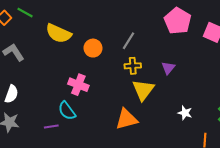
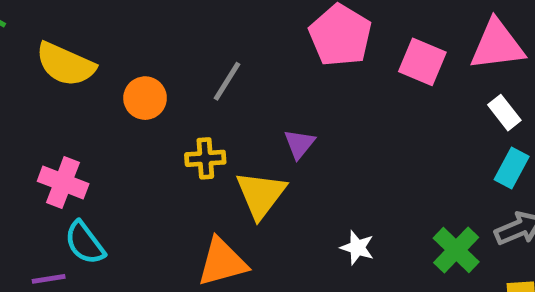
yellow cross: (133, 66) -> (205, 158), moved
purple triangle: (168, 68) -> (299, 144), moved
pink cross: (78, 85) -> (63, 182), moved

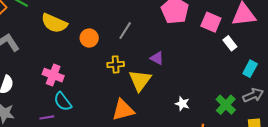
white rectangle: (504, 113) -> (230, 43), moved
purple triangle: (299, 144) -> (157, 58), turned -40

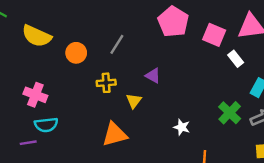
yellow triangle: (140, 80) -> (134, 101), size x0.6
cyan semicircle: (63, 102) -> (46, 125), turned -60
green cross: (226, 105) -> (230, 113), moved

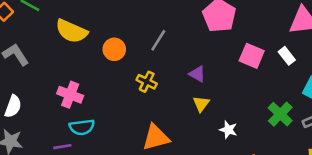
pink square: (214, 35) -> (252, 56), moved
yellow cross: (106, 83) -> (147, 82), turned 30
yellow triangle: (134, 101) -> (201, 104), moved

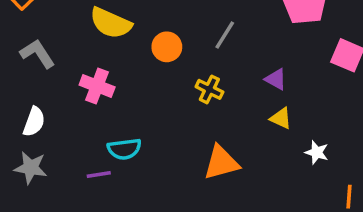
pink cross: (70, 95) -> (97, 86), moved
yellow triangle: (201, 104) -> (281, 118), turned -42

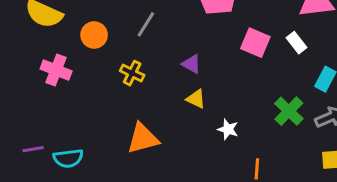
pink cross: (97, 86) -> (56, 70), moved
cyan semicircle: (124, 149) -> (68, 158), moved

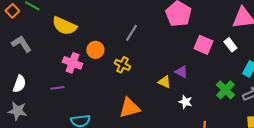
orange circle: (94, 35) -> (95, 50), moved
purple triangle: (191, 64) -> (181, 72), moved
purple line: (33, 149) -> (57, 88), moved

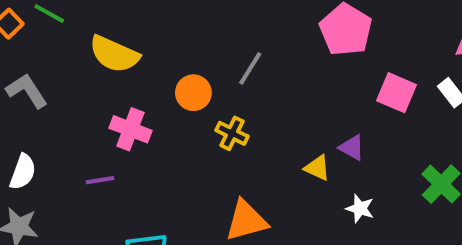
orange circle: (95, 50) -> (193, 93), moved

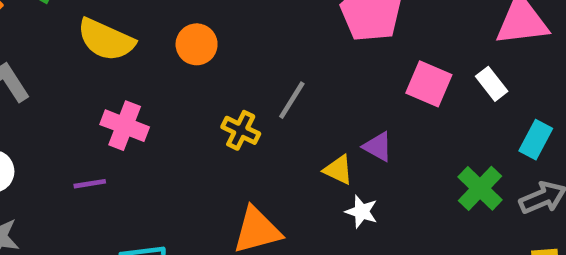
gray line: (250, 68) -> (292, 100), moved
orange circle: (193, 93) -> (197, 44), moved
white star: (360, 208) -> (362, 212), moved

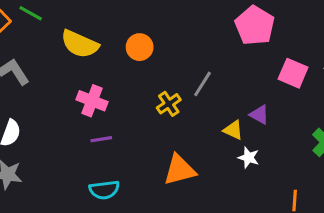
yellow cross: (241, 130) -> (169, 104), turned 30
purple line: (90, 184) -> (101, 139), moved

